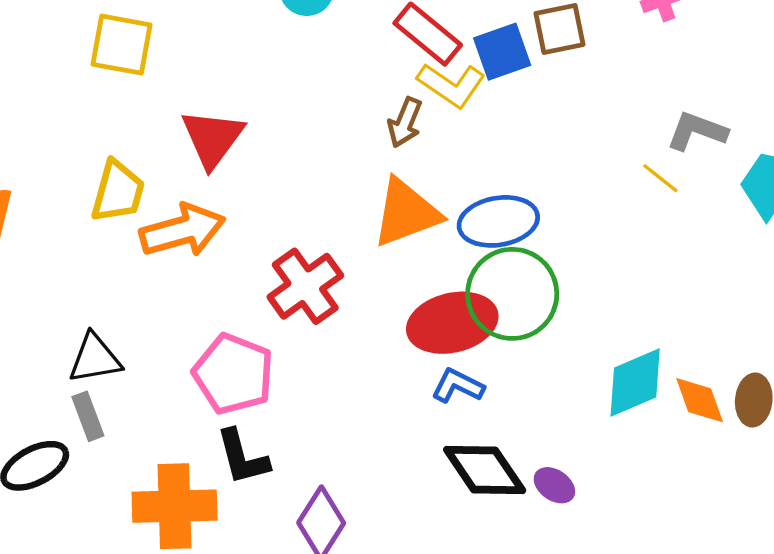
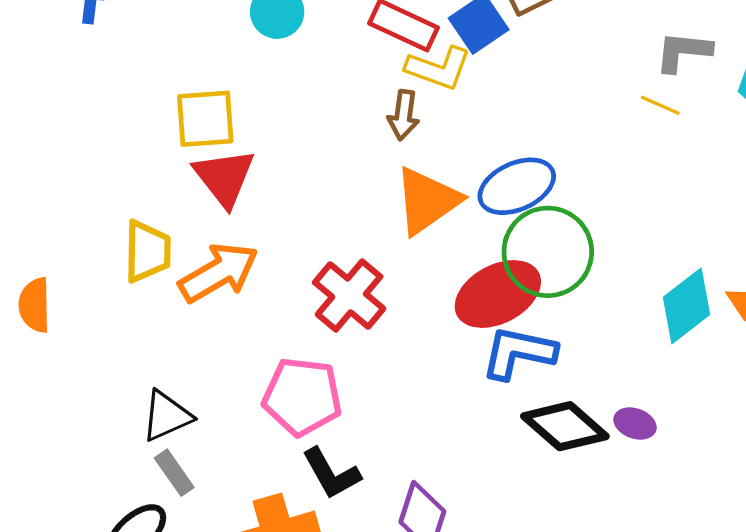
yellow square: (121, 45) -> (205, 119), moved
blue L-shape: (458, 386) -> (519, 353), size x1.5

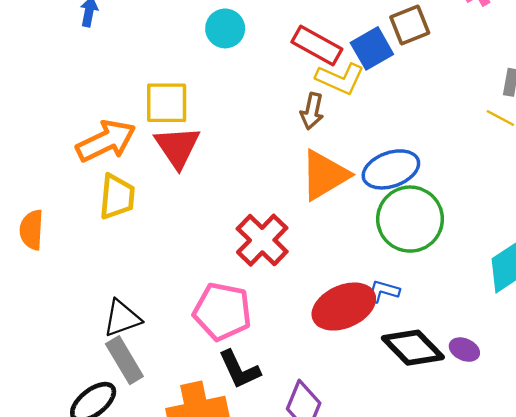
orange arrow: (219, 273) -> (106, 141), moved
red ellipse: (498, 294) -> (344, 307), moved
blue L-shape: (519, 353) -> (383, 291), size x0.6
gray rectangle: (174, 473) -> (124, 360), size x1.4

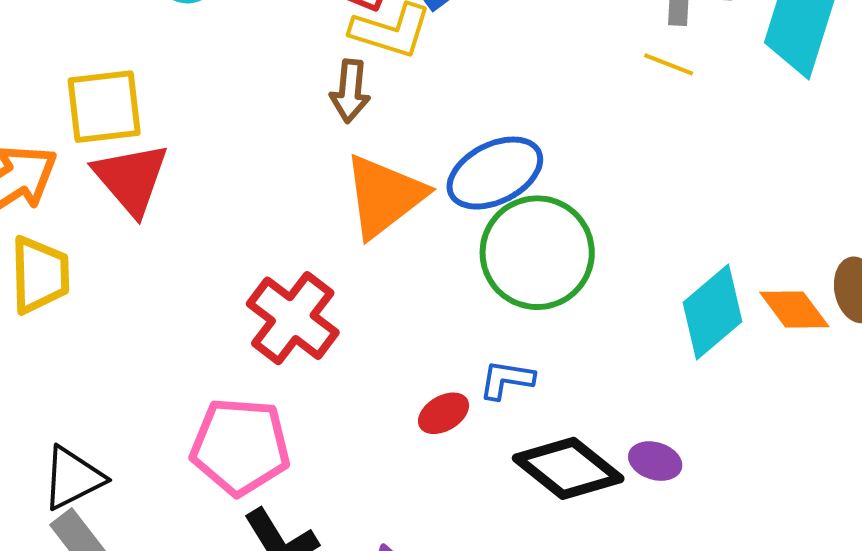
red ellipse: (344, 307) -> (444, 413), size x0.5

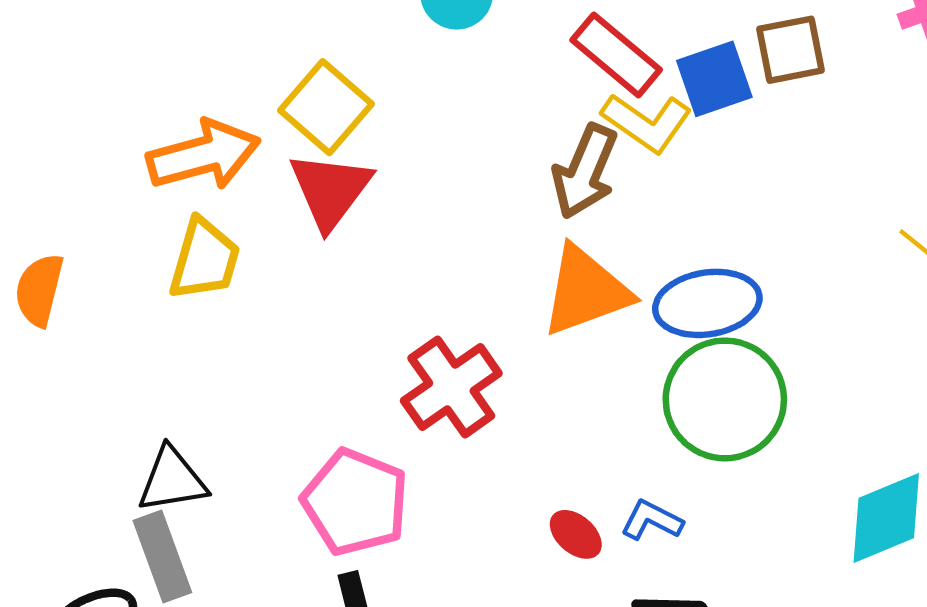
brown arrow: (350, 91) -> (585, 171), size x1.4
yellow square: (104, 107) -> (326, 107), turned 30
red ellipse: (444, 413) -> (576, 534), turned 54

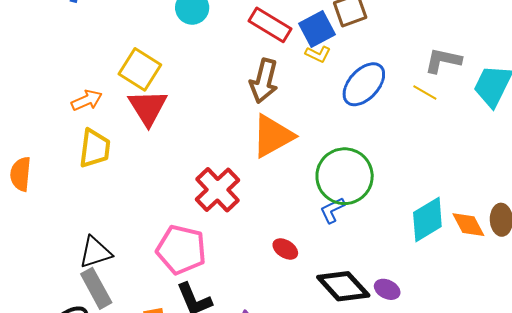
yellow L-shape: (647, 123) -> (318, 54), moved, size x0.6
orange arrow: (204, 155) -> (87, 100), size x0.6
blue ellipse: (707, 303) -> (364, 84), moved, turned -30
blue L-shape: (652, 520) -> (332, 210), moved, turned -44

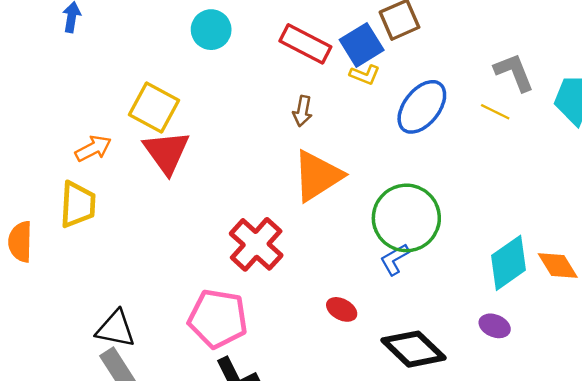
gray L-shape: (443, 61) -> (514, 72), turned 60
brown arrow: (264, 81) -> (303, 111), size x0.6
yellow trapezoid: (95, 148) -> (78, 204), moved
black triangle: (95, 252) -> (116, 329), turned 33
purple ellipse: (387, 289) -> (495, 326), moved

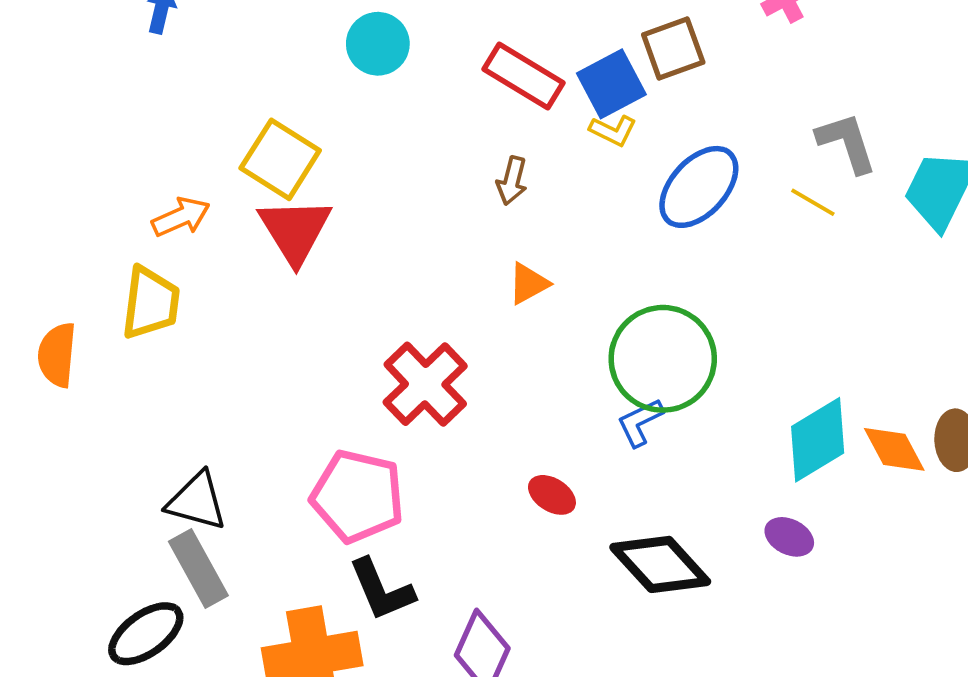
orange triangle: (317, 176) -> (528, 284), size x0.5

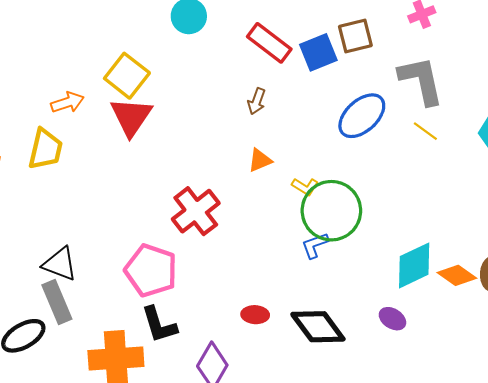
yellow L-shape: (613, 131) -> (305, 187), moved
gray L-shape: (847, 143) -> (421, 80), moved, size x1.4
orange diamond: (894, 449) -> (457, 275), turned -33
red ellipse: (552, 495) -> (255, 315), moved, turned -35

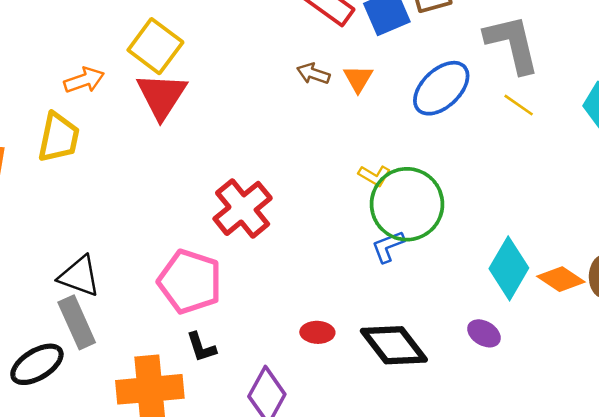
brown arrow: (257, 101) -> (313, 74), turned 90
orange triangle: (260, 160) -> (358, 79), moved, turned -35
cyan diamond: (414, 265) -> (509, 268), turned -33
black L-shape: (159, 325) -> (201, 347), size x0.7

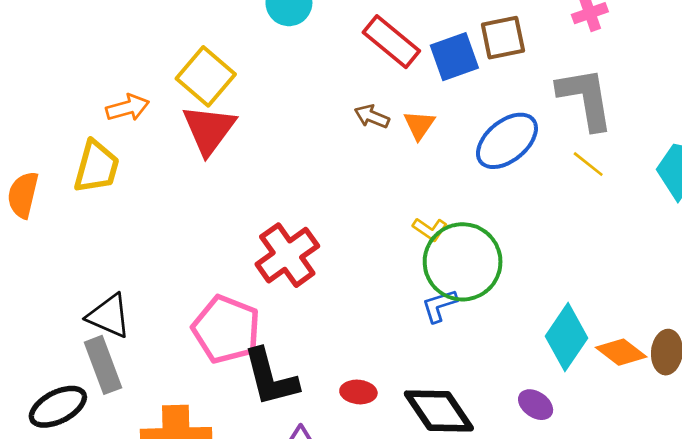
black L-shape: (201, 347) -> (270, 377), moved, size x1.8

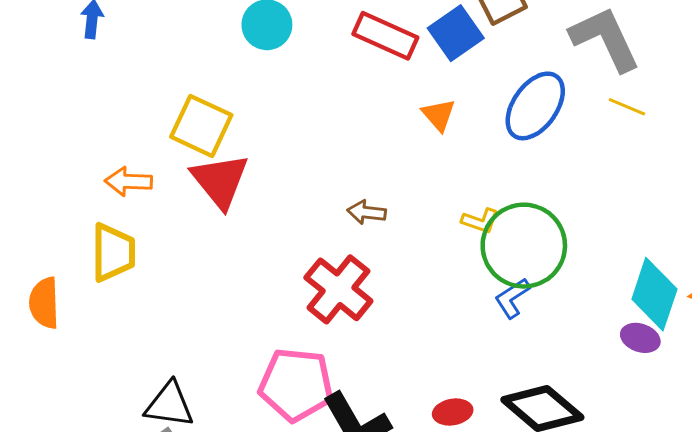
orange arrow: (128, 108) -> (128, 181), turned -147
brown arrow: (372, 116) -> (367, 212), moved
purple ellipse: (536, 405) -> (640, 338), moved

